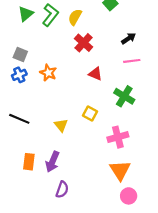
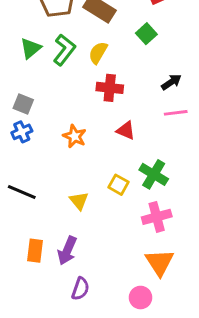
red cross: (84, 43) -> (110, 88), turned -36
orange star: (48, 73) -> (75, 136), moved
green cross: (124, 96) -> (154, 174), moved
pink circle: (129, 196) -> (141, 298), moved

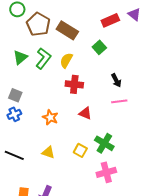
black arrow: (171, 82) -> (116, 80), turned 96
yellow triangle: (79, 201) -> (48, 152), moved, turned -32

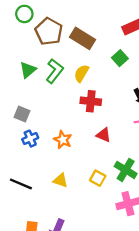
blue cross: (14, 114) -> (30, 139), moved

